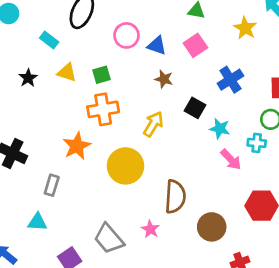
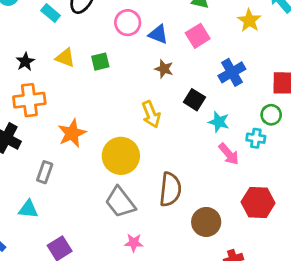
cyan rectangle: (49, 40) -> (51, 13), moved
orange cross: (103, 109) -> (29, 100), moved
yellow arrow: (153, 124) -> (151, 114), turned 125
pink star: (150, 229) -> (134, 243), moved, turned -30
gray trapezoid: (109, 239) -> (120, 202), moved

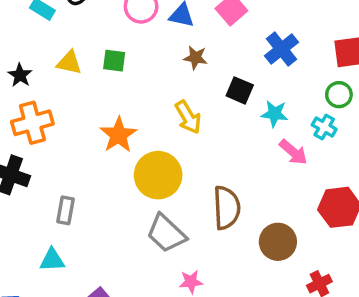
green square: (100, 62) -> (114, 61), turned 30
orange star: (72, 133) -> (118, 135), moved
cyan cross: (256, 138) -> (324, 127), turned 30

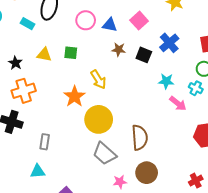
black square: (240, 90) -> (144, 55), moved
yellow arrow: (188, 117) -> (98, 79), moved
brown circle: (278, 242) -> (147, 173), moved

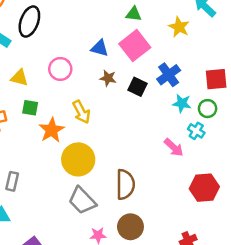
pink circle: (86, 20) -> (60, 69), moved
pink square: (139, 21) -> (135, 46), size x1.4
green square: (71, 53) -> (30, 108), moved
cyan star: (166, 81) -> (182, 103), moved

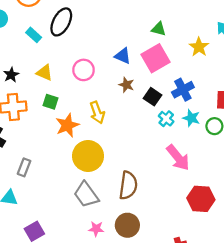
cyan cross: (196, 131) -> (166, 119), moved
pink arrow: (174, 147) -> (178, 158), size x1.4

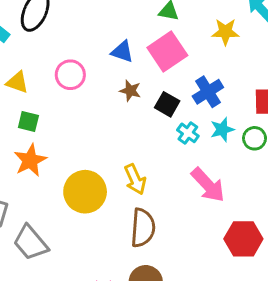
yellow star: (199, 47) -> (225, 32), turned -30
yellow arrow: (97, 112) -> (135, 179), moved
cyan star: (191, 118) -> (222, 129), turned -30
orange star: (67, 125) -> (30, 160), moved
gray trapezoid: (86, 195) -> (31, 243), moved

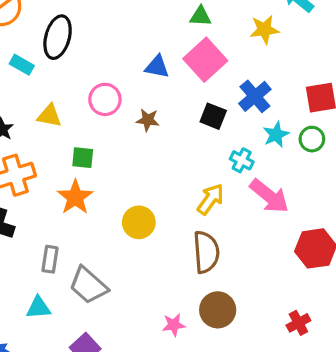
brown star: (130, 91) -> (148, 120), moved
green square: (28, 121) -> (83, 158), moved
cyan cross: (188, 133) -> (242, 160), moved
yellow arrow: (135, 179) -> (211, 199), moved, turned -112
yellow circle: (85, 192) -> (139, 222), size x0.7

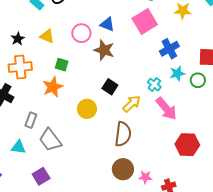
blue triangle: (157, 67) -> (107, 24), moved
black square: (213, 116) -> (110, 87), moved
brown star: (148, 120) -> (104, 50), size x1.5
pink star: (174, 325) -> (145, 177), moved

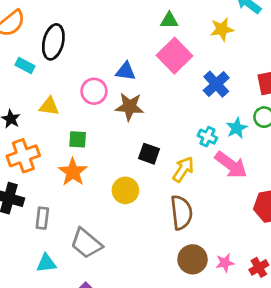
cyan star: (177, 73) -> (237, 128), moved
gray rectangle: (31, 120) -> (42, 218), moved

